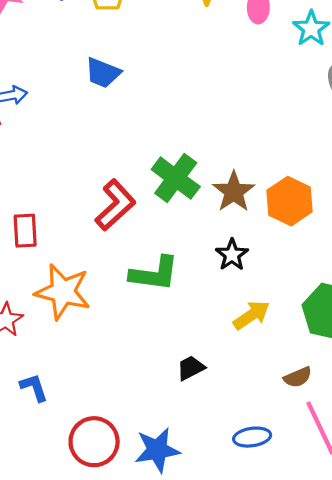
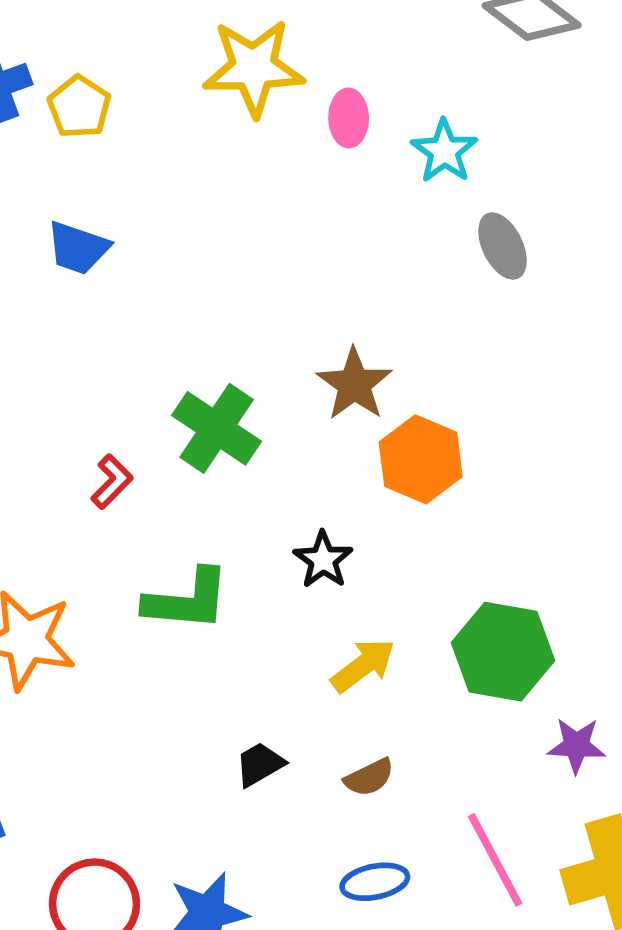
brown star: (234, 192) -> (354, 384), moved
red L-shape: (115, 205) -> (112, 482), size x0.6
brown semicircle: (298, 377) -> (369, 777), moved

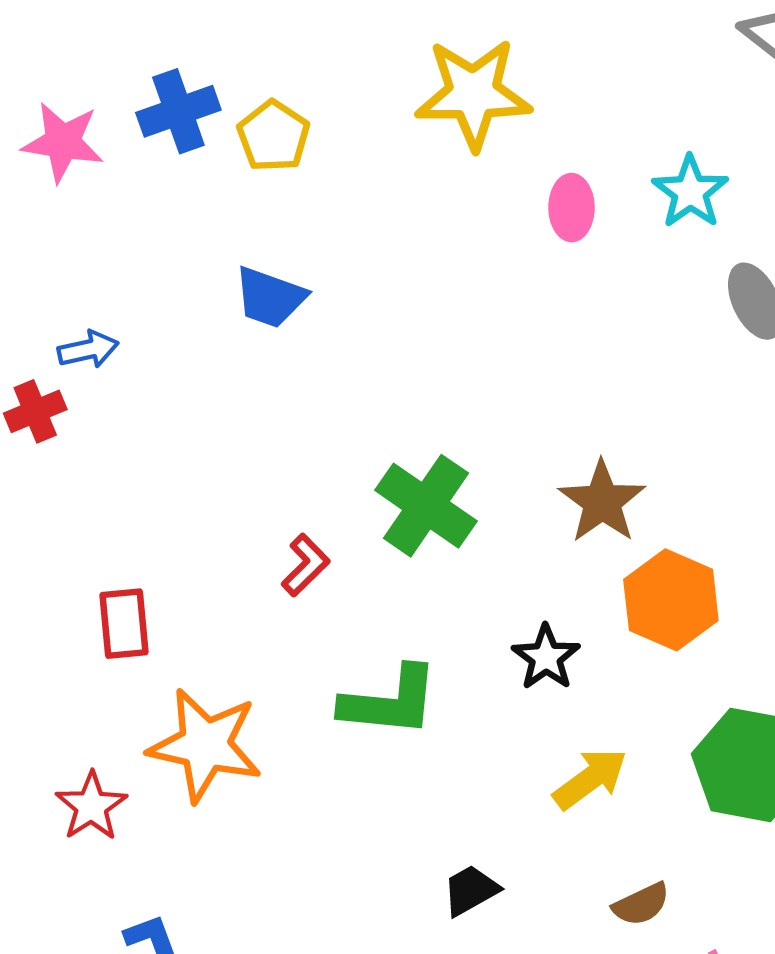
pink ellipse: (349, 118) -> (572, 208), moved
brown star: (354, 384) -> (602, 502), moved
orange hexagon: (421, 459) -> (671, 600), moved
brown semicircle: (369, 777) -> (641, 904), moved

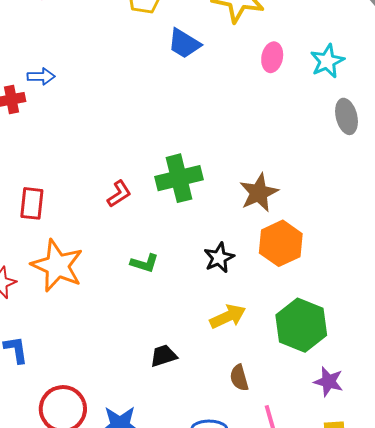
blue trapezoid: (270, 297) -> (184, 44), moved
green cross: (426, 506) -> (179, 178), turned 30
green L-shape: (390, 701) -> (145, 263), size x0.6
brown semicircle: (641, 904) -> (239, 378), turned 88

